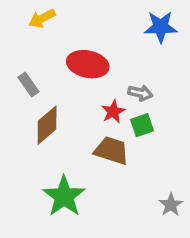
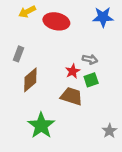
red ellipse: (88, 64) -> (56, 21), moved
gray rectangle: (28, 84) -> (18, 54), turned 56

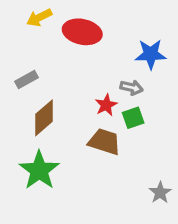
blue star: (103, 17) -> (151, 54), moved
gray rectangle: (18, 54) -> (26, 80), turned 40
green star: (41, 125) -> (39, 170), moved

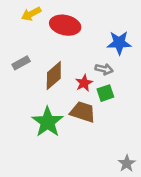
brown diamond: (44, 118) -> (54, 75), moved
green star: (39, 170) -> (48, 122), moved
gray star: (160, 193) -> (127, 163), moved

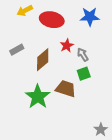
blue star: (119, 43) -> (90, 17), moved
gray arrow: (104, 69) -> (83, 55), turned -136
red star: (84, 83) -> (67, 46), moved

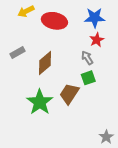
red star: (67, 46) -> (97, 40), moved
brown trapezoid: (66, 89) -> (69, 94), turned -75

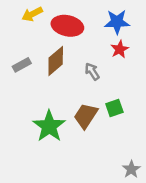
gray arrow: (87, 58) -> (92, 71), moved
brown diamond: (45, 63) -> (56, 61), moved
green square: (88, 78) -> (114, 108), moved

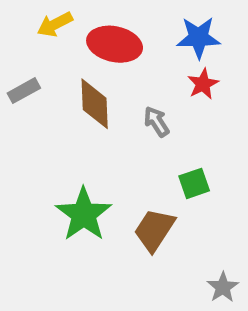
brown diamond: (56, 61) -> (95, 104), turned -52
gray rectangle: (22, 65) -> (24, 91), moved
brown trapezoid: (86, 116) -> (154, 230), moved

